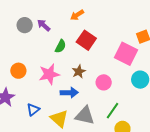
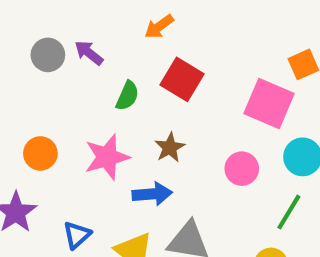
pink circle: (104, 82) -> (242, 169), moved
green line: (112, 111) -> (289, 212), moved

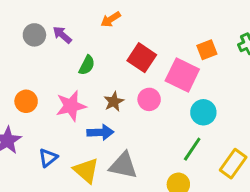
red square: (182, 79) -> (142, 58), moved
pink circle: (242, 169) -> (149, 99), moved

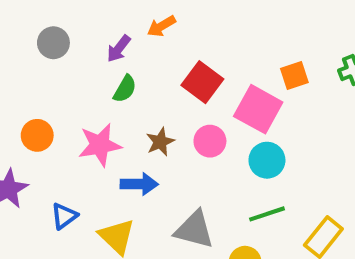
purple arrow: (62, 35) -> (119, 49), moved, turned -96
cyan circle: (203, 112) -> (267, 160), moved
green line: (192, 149) -> (267, 214), turned 35
gray triangle: (123, 165) -> (194, 230), moved

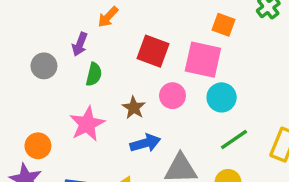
gray circle: (53, 43) -> (44, 66), moved
orange square: (294, 75) -> (224, 25), turned -35
orange circle: (37, 135) -> (38, 146), moved
blue arrow: (139, 184) -> (145, 143), moved

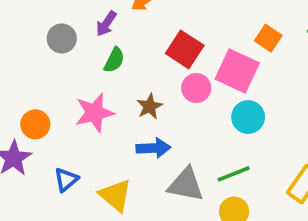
pink circle: (173, 96) -> (196, 88), moved
green line: (234, 140) -> (234, 174), moved

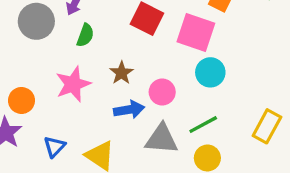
gray circle: (62, 38) -> (36, 21), size x1.4
pink circle: (196, 88) -> (162, 92), moved

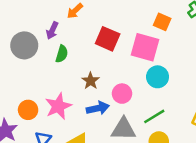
pink star: (73, 84) -> (58, 106), moved
orange circle: (22, 100) -> (28, 110), moved

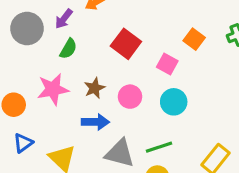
pink square: (145, 47) -> (167, 64), size x0.6
pink circle: (122, 94) -> (130, 97), moved
pink star: (58, 106) -> (53, 89), moved

